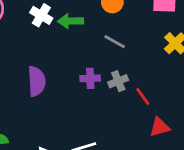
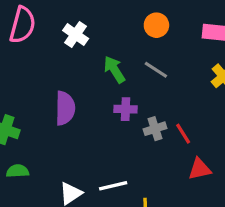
green arrow: (71, 21) -> (114, 70), moved, turned 55
gray cross: (118, 81) -> (155, 129), moved

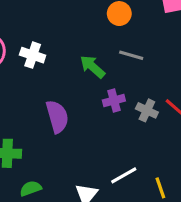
white cross: (76, 35) -> (33, 55), moved
gray cross: (155, 129) -> (147, 110), turned -30

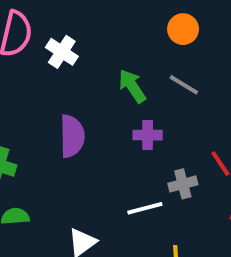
gray cross: (147, 110) -> (183, 184), moved, turned 35
white line: (124, 175) -> (145, 208), moved

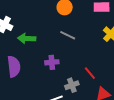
green arrow: (132, 86) -> (27, 38), moved, turned -48

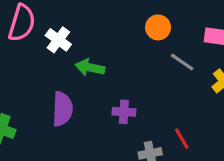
gray line: (68, 35) -> (182, 62), moved

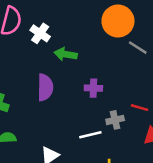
orange circle: (158, 27) -> (118, 21), size x1.6
red line: (182, 139) -> (139, 108), turned -42

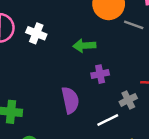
green arrow: (66, 54) -> (84, 46), moved
purple semicircle: (45, 87) -> (70, 100), moved

